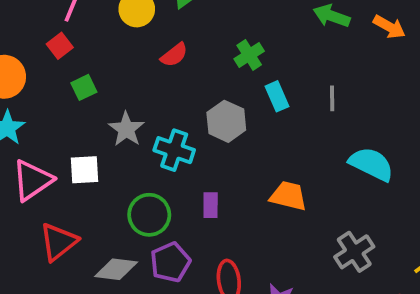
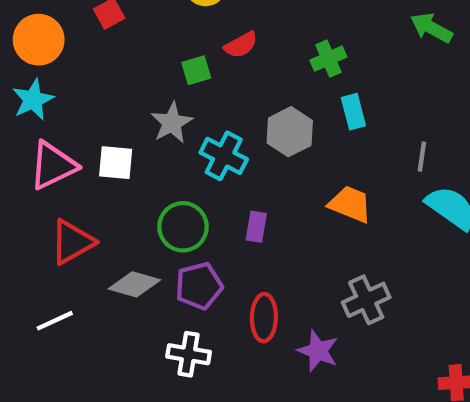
green square: (84, 87) -> (196, 70), moved
gray line: (332, 98) -> (422, 157), moved
orange trapezoid: (288, 196) -> (350, 204), moved
gray cross: (354, 252) -> (366, 300), moved

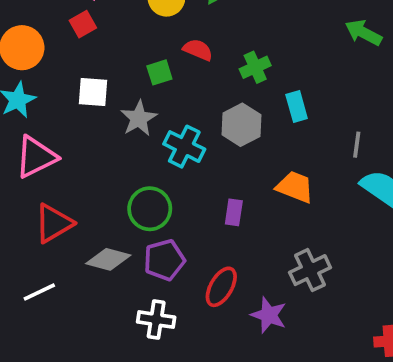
red semicircle: (241, 45) -> (198, 50), turned -128
green cross: (328, 59) -> (255, 67), moved
white square: (116, 163) -> (93, 92), moved
purple rectangle: (256, 227) -> (234, 212), moved
red ellipse: (264, 318) -> (221, 287), turned 30

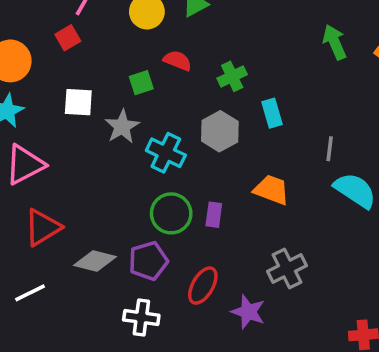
green arrow: (363, 33) -> (335, 42), turned 40
green circle: (150, 209) -> (171, 213), moved

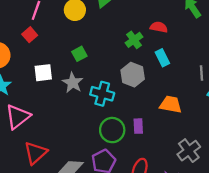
red semicircle: (177, 61) -> (159, 27), moved

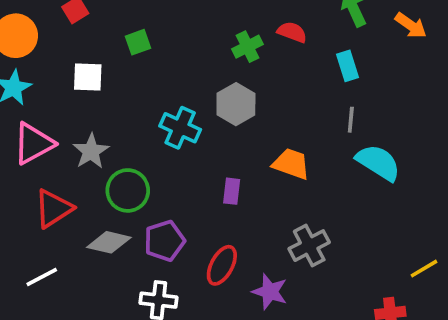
green square: (79, 54) -> (138, 42), moved
cyan rectangle: (162, 58) -> (347, 66), moved
gray star: (73, 83) -> (91, 151), moved
green circle: (112, 130) -> (128, 190), moved

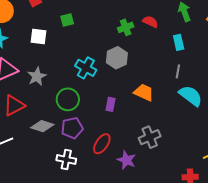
green circle: (128, 190) -> (68, 99), moved

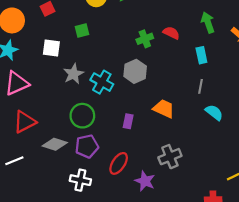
gray star: (37, 76) -> (74, 74), moved
cyan semicircle: (191, 96) -> (214, 112), size x0.7

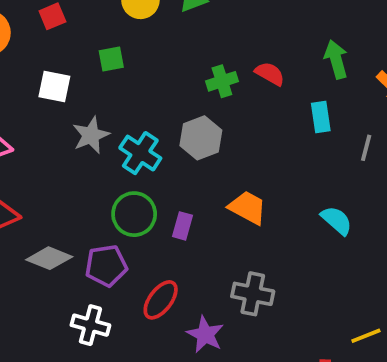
gray line: (201, 86) -> (366, 148), moved
green circle: (82, 116) -> (134, 214), moved
gray cross: (170, 157) -> (253, 294), turned 30

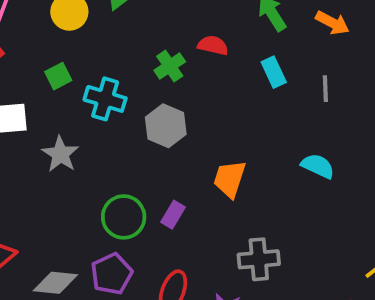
cyan cross: (140, 153) -> (105, 99), moved
orange trapezoid: (248, 208) -> (230, 179), turned -84
purple rectangle: (183, 226) -> (173, 215), turned 32

